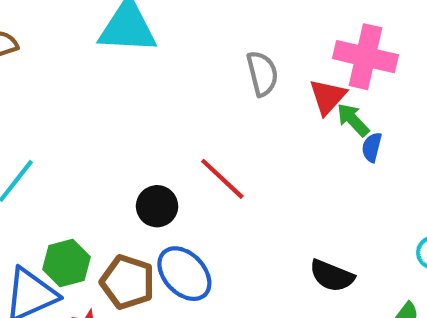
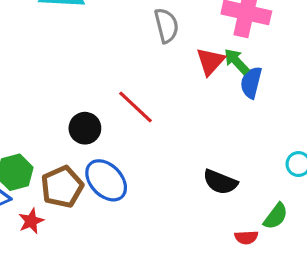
red triangle: (328, 97) -> (210, 61), moved
blue semicircle: (372, 147) -> (251, 83), size x1.4
brown pentagon: (128, 282) -> (62, 187), turned 30

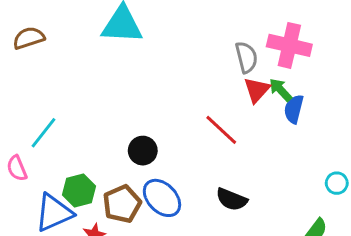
gray semicircle: (166, 26) -> (246, 57), moved
red line: (135, 107) -> (221, 130), moved
black semicircle: (220, 182) -> (232, 199), moved

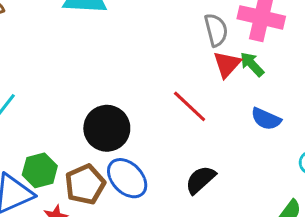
blue semicircle: (294, 109) -> (266, 119), moved, turned -80
black circle: (143, 151) -> (107, 128), size x1.5
black semicircle: (232, 199) -> (200, 180), turned 116

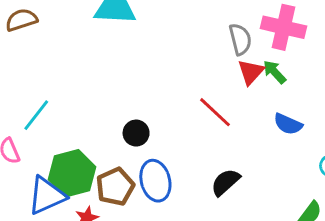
black circle: (107, 128) -> (136, 133), size x0.6
green hexagon: (40, 170) -> (72, 173), size x1.4
blue ellipse: (127, 178) -> (155, 181), turned 30

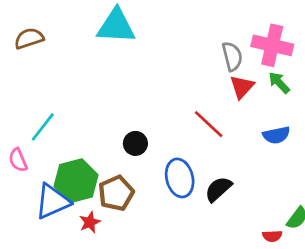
green arrow: (275, 72) -> (279, 83), moved
blue semicircle: (288, 124) -> (276, 135), turned -36
blue ellipse: (155, 181) -> (180, 178), moved

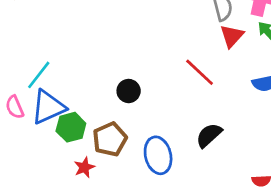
blue ellipse: (180, 178) -> (158, 155), moved
green hexagon: (76, 181) -> (71, 127), size x0.7
blue triangle: (53, 201) -> (48, 107), moved

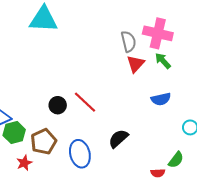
red line: (200, 72) -> (85, 102), moved

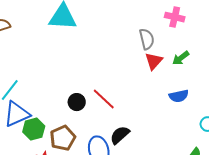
pink cross: (158, 33) -> (175, 17), moved, size x0.7
green arrow: (163, 61) -> (181, 58), turned -84
black semicircle: (118, 139) -> (120, 135), moved

